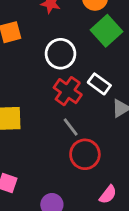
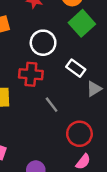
red cross: (68, 91) -> (31, 74), moved, turned -30
red circle: (85, 154) -> (79, 134), moved

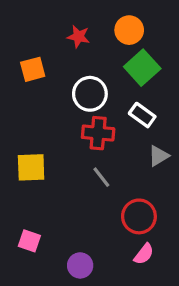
white rectangle: (76, 68) -> (142, 115), moved
red cross: (31, 74) -> (98, 133), moved

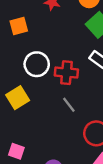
white circle: (90, 94) -> (37, 64), moved
yellow square: (31, 167) -> (18, 98), turned -30

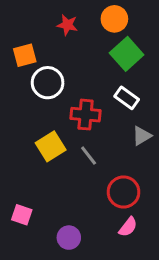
white circle: (37, 64) -> (48, 83), moved
yellow square: (18, 98) -> (51, 146), moved

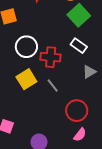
white circle: (48, 83) -> (26, 47), moved

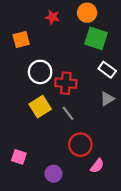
green square: (79, 15) -> (96, 38), turned -30
white rectangle: (79, 46) -> (107, 70), moved
red circle: (77, 111) -> (80, 145), moved

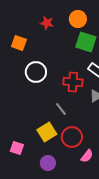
orange square: (21, 40) -> (19, 43), turned 35
red cross: (66, 83) -> (73, 82), moved
yellow square: (40, 107) -> (47, 132), moved

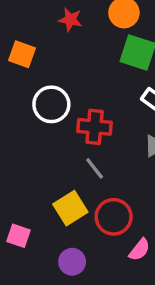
red cross: (73, 82) -> (95, 127), moved

